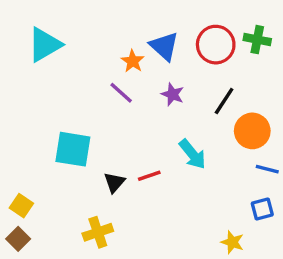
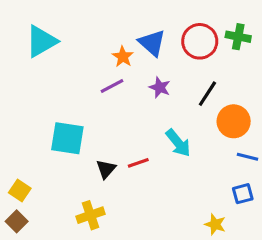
purple line: (121, 93) -> (112, 86), turned -70

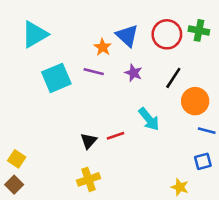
purple line: (112, 86) -> (94, 72), turned 42
cyan square: (67, 138) -> (56, 78), moved, turned -32
yellow cross: (91, 215) -> (89, 179), moved

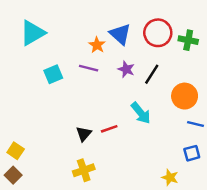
green cross: (199, 30) -> (188, 40), moved
cyan square: (56, 78) -> (53, 74), size x0.7
black line: (173, 78) -> (152, 74), moved

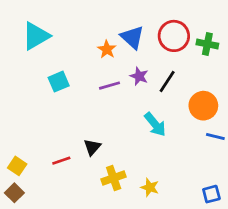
purple line: (89, 68) -> (110, 86), moved, turned -30
red line: (109, 129) -> (61, 161), moved
blue square: (192, 153) -> (211, 194), moved
yellow cross: (84, 170) -> (114, 178), moved
yellow star: (170, 177) -> (150, 187), moved

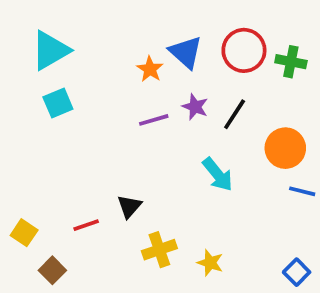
cyan square: (59, 82) -> (58, 103), moved
brown square: (14, 193) -> (52, 270), moved
blue square: (211, 194) -> (297, 272), turned -30

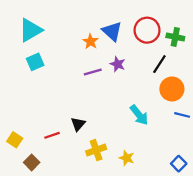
black line: (235, 114) -> (159, 64), moved
cyan arrow: (218, 174) -> (139, 115), moved

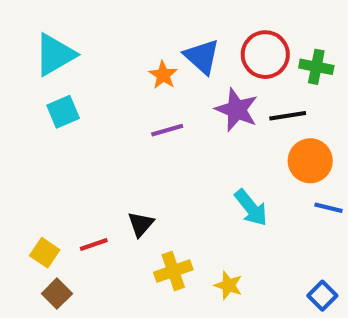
purple star: (118, 64) -> (237, 110), moved, size x1.5
black line: (159, 64) -> (288, 116), turned 48
yellow square: (15, 140) -> (45, 253), moved

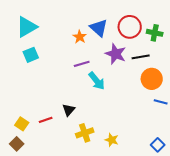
cyan arrow: (251, 208) -> (97, 81), moved
brown square: (57, 294) -> (17, 144), moved

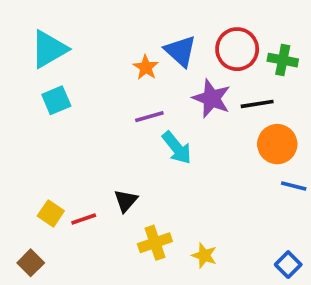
yellow square: (22, 124) -> (51, 213), moved

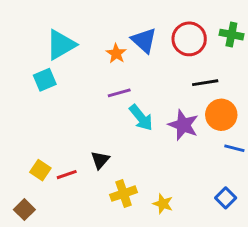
cyan triangle: (49, 49) -> (61, 45), moved
green cross: (283, 60) -> (231, 35), moved
purple star: (212, 98) -> (183, 125), moved
blue square: (288, 265) -> (226, 198), moved

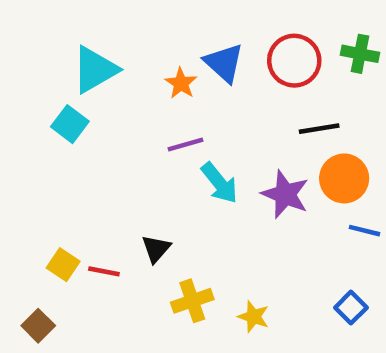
cyan square: (45, 80) -> (70, 124), turned -30
red line: (67, 175) -> (104, 271), turned 30

